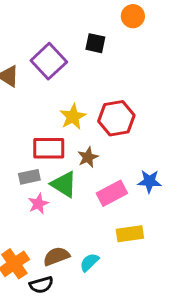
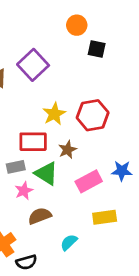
orange circle: (133, 16) -> (77, 25), moved
black square: (95, 43) -> (97, 49), moved
brown semicircle: (56, 256) -> (40, 216), moved

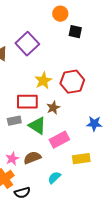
pink rectangle: (89, 181) -> (59, 140), moved
pink star: (24, 191) -> (12, 159), moved

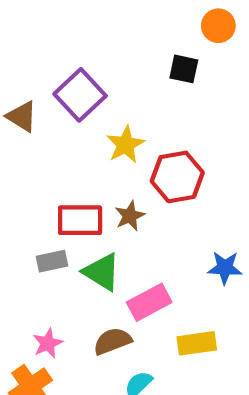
orange circle: (60, 14) -> (218, 26), moved
yellow star: (43, 81) -> (125, 145), moved
brown star: (53, 108) -> (130, 216), moved
brown semicircle: (32, 158) -> (112, 341), moved

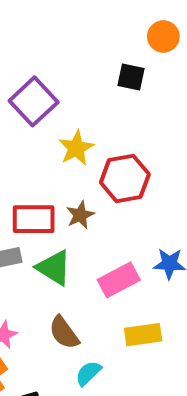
pink rectangle: (149, 302) -> (119, 280), moved
brown semicircle: (112, 341) -> (64, 333), turned -105

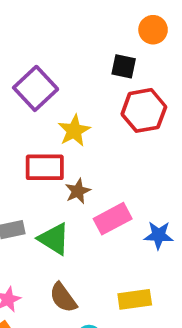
red hexagon: (125, 178) -> (144, 110), moved
red rectangle: (34, 219) -> (45, 167), moved
pink rectangle: (119, 280) -> (113, 219), moved

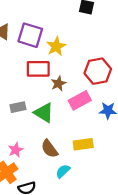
purple square: (36, 88) -> (30, 35), moved, turned -30
red hexagon: (144, 110) -> (98, 71), moved
yellow rectangle: (135, 299) -> (83, 144), moved

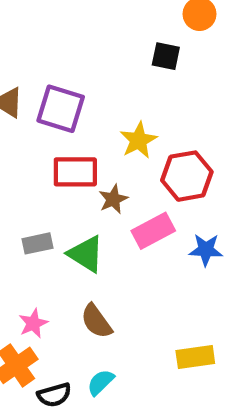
yellow star: (56, 46) -> (138, 140), moved
yellow rectangle: (83, 144) -> (195, 357), moved
cyan semicircle: (63, 171) -> (101, 382), moved

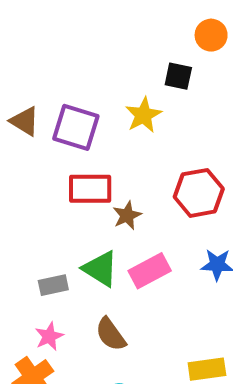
yellow star: (138, 140) -> (143, 115), moved
pink rectangle: (153, 231) -> (150, 271), moved
gray rectangle: (37, 243) -> (53, 285), moved

